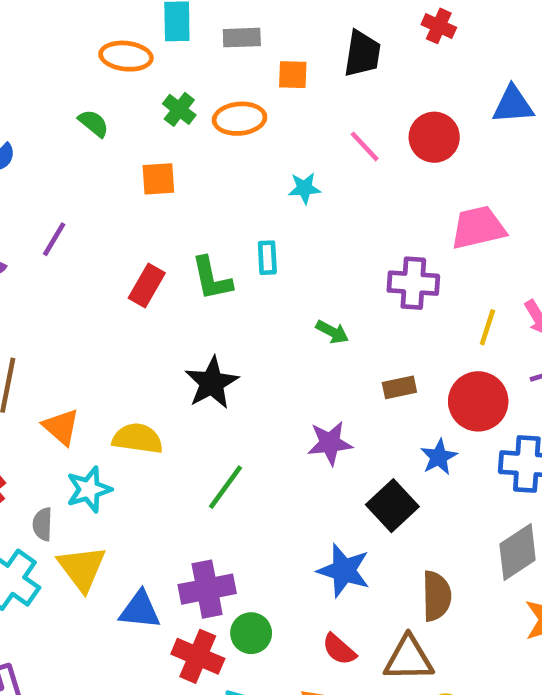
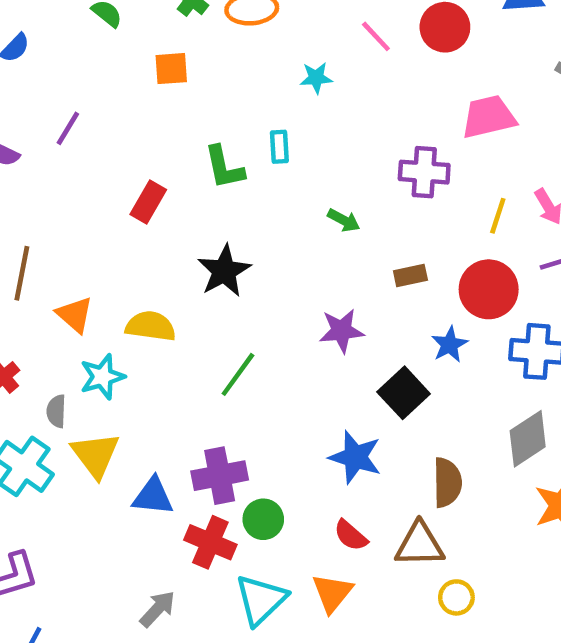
red rectangle: (147, 286) -> (148, 202), moved

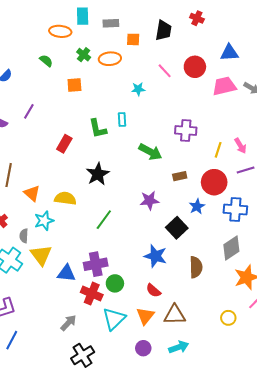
pink trapezoid: (489, 117) -> (224, 86), moved
green arrow: (344, 220) -> (150, 152), size x1.6
brown triangle: (420, 545) -> (175, 315), moved
yellow circle: (456, 597) -> (228, 318), moved

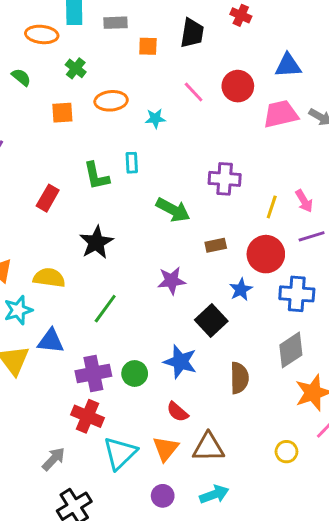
orange ellipse: (110, 59) -> (111, 101), moved
blue triangle: (66, 273) -> (51, 341), moved
green circle: (115, 283) -> (135, 373), moved

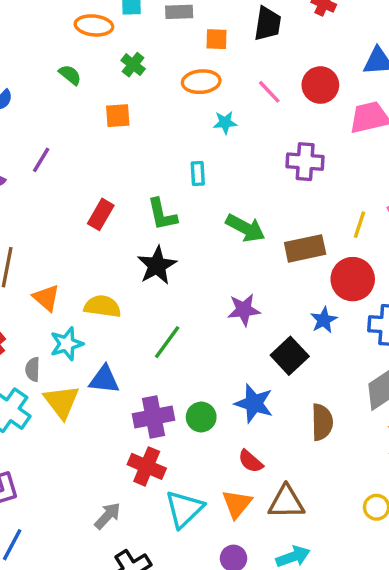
orange ellipse: (111, 101) -> (201, 82), moved
green L-shape: (96, 176) -> (162, 214), moved
purple cross: (225, 179) -> (305, 162), moved
brown rectangle: (216, 245) -> (305, 248), moved, size x1.6

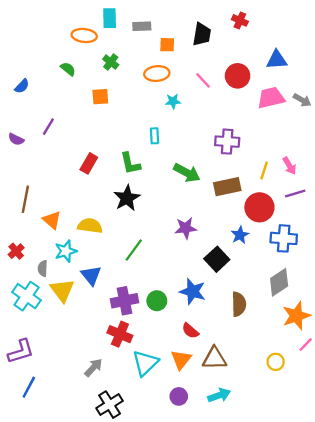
purple cross: (305, 162) -> (227, 142), moved
blue triangle: (104, 380) -> (91, 275), turned 45

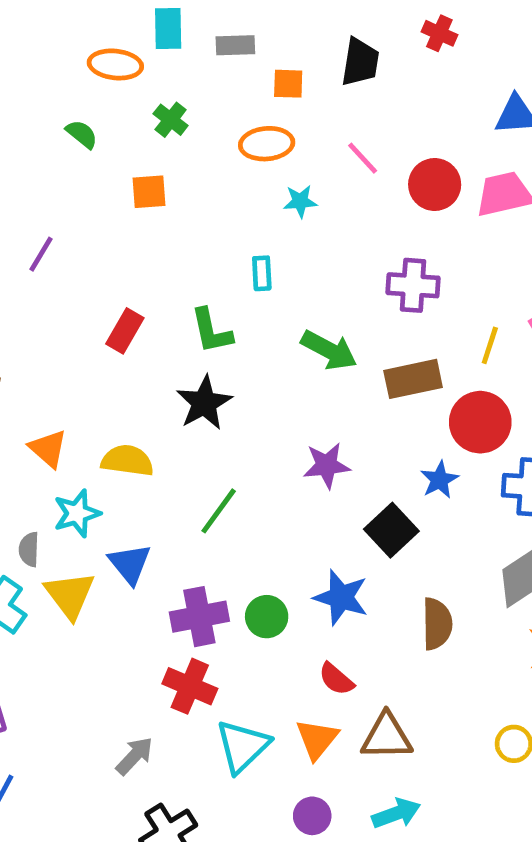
red circle: (238, 76) -> (435, 185), moved

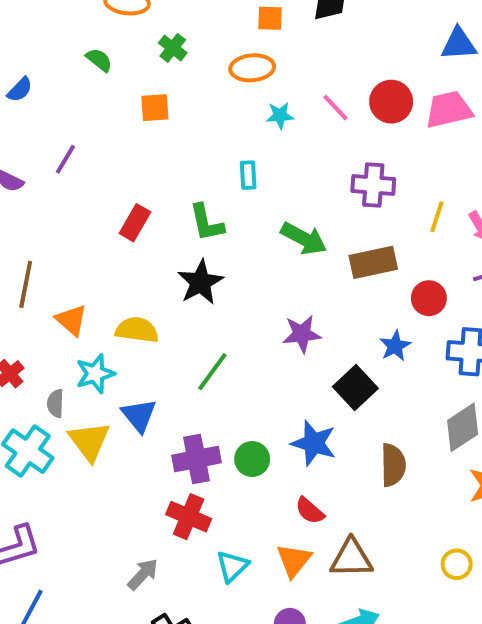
pink line: (363, 158) -> (336, 108), moved
yellow line: (490, 345) -> (437, 217), moved
red circle: (480, 422) -> (429, 298), size x0.7
cyan triangle: (243, 746) -> (232, 566), size x0.7

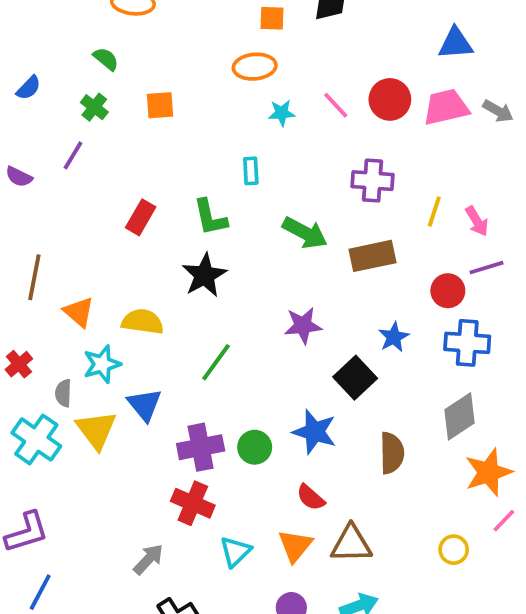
green cross: (173, 48) -> (94, 107), moved
red circle: (429, 298) -> (448, 291), moved

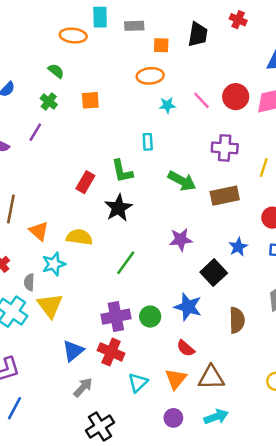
red rectangle: (141, 217) -> (85, 182), moved
blue triangle: (145, 405) -> (73, 351), moved, turned 30

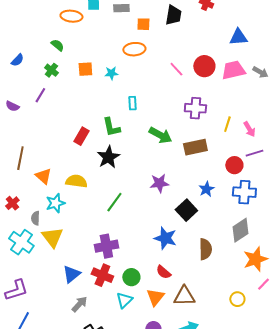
cyan star: (167, 105) -> (111, 73), moved
green circle: (150, 317) -> (131, 277), moved

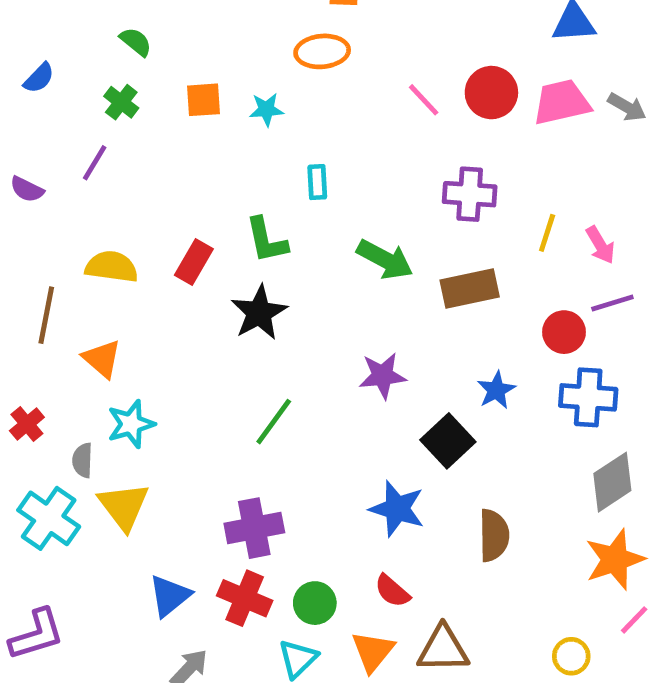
yellow semicircle: (76, 181) -> (112, 267), moved
gray diamond: (240, 230) -> (612, 482), moved

